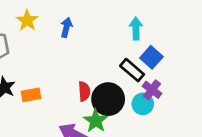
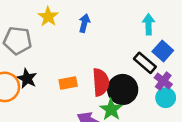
red semicircle: (84, 91) -> (101, 82), size x1.5
orange rectangle: (31, 95) -> (68, 83), moved
cyan circle: (143, 104) -> (166, 98), moved

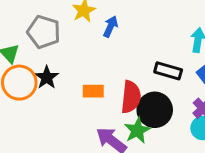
blue arrow: (84, 23) -> (110, 27), moved
black rectangle: (145, 63) -> (168, 71), moved, turned -35

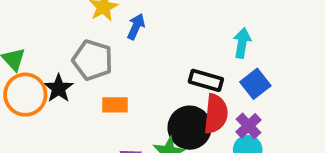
gray pentagon: (44, 32) -> (93, 60), moved
red semicircle: (131, 97) -> (216, 114), moved

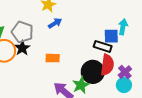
blue arrow: (136, 27) -> (55, 23), moved, turned 32
gray pentagon: (93, 60) -> (22, 32), moved
blue square: (255, 84) -> (111, 36), moved, turned 35

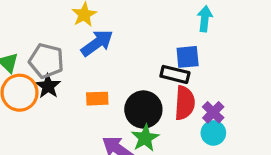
blue arrow: (55, 23) -> (97, 43), size x1.5
cyan arrow: (123, 27) -> (205, 19), moved
black circle: (93, 72) -> (143, 109), moved

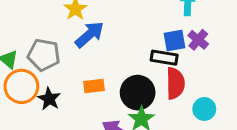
black star: (48, 86) -> (49, 99), moved
purple cross: (213, 112) -> (198, 40), moved

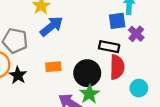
blue square: (175, 40) -> (117, 21), moved

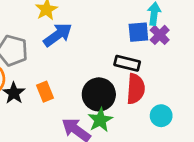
purple cross: (136, 34) -> (160, 35), moved
orange rectangle: (53, 67) -> (45, 92), moved, turned 70

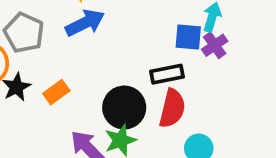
black rectangle: (127, 63) -> (167, 74), turned -35
orange rectangle: (45, 92) -> (56, 92), turned 66

